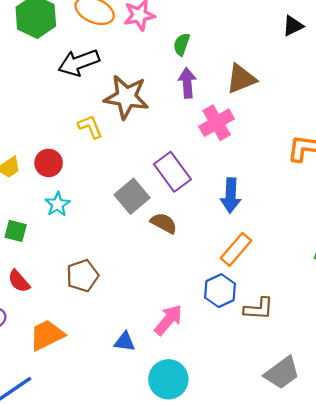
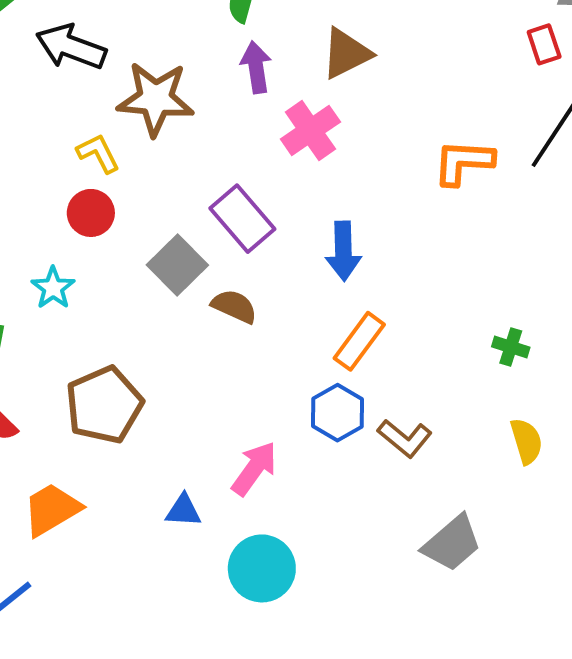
black arrow: (79, 63) -> (71, 47), turned 45
red circle: (49, 163) -> (91, 213), moved
brown pentagon: (82, 276) -> (104, 405), size x1.4
brown L-shape: (259, 309) -> (405, 438), turned 40

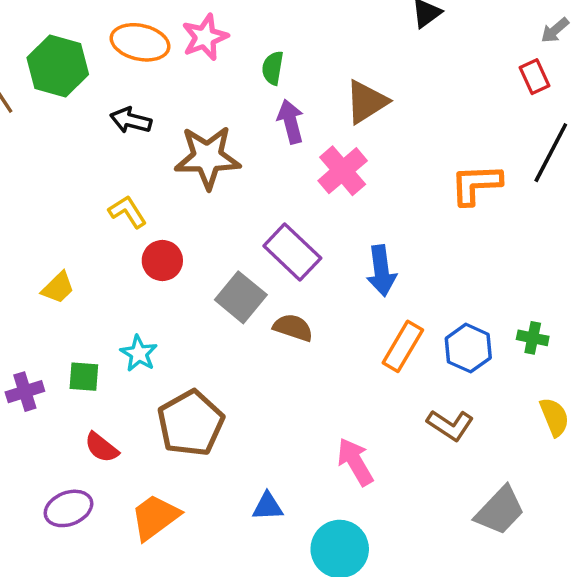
black arrow: (71, 47) -> (131, 120), size x0.7
yellow L-shape: (98, 153) -> (128, 212), moved
cyan star: (53, 288) -> (139, 353), moved
blue hexagon: (337, 413) -> (468, 348), moved
pink arrow: (254, 468) -> (355, 462), moved, turned -60

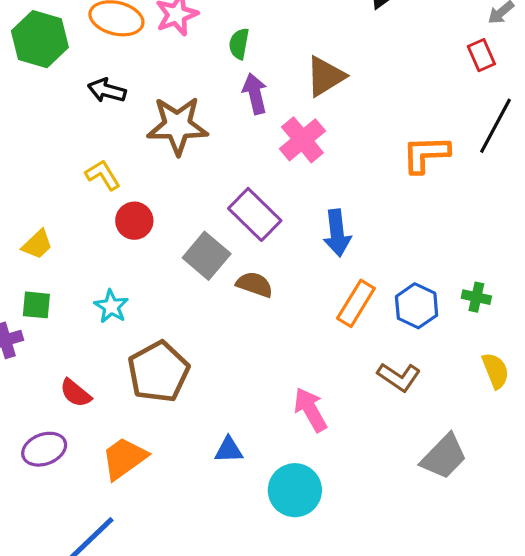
green square: (84, 377) -> (36, 305), moved

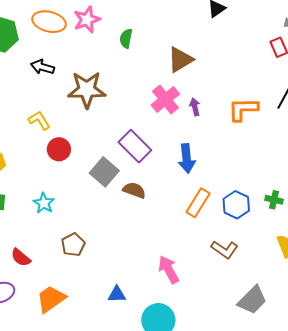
purple arrow: (255, 94) -> (195, 107), moved, size x0.7
brown pentagon: (158, 372) -> (73, 245), size x0.6

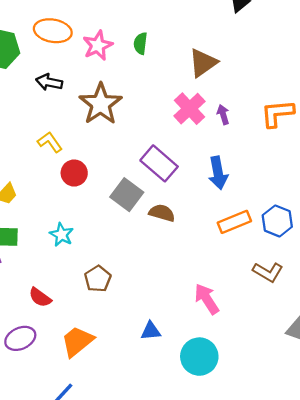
pink star: (87, 20) -> (98, 45), moved
brown star: (87, 90) -> (101, 104), turned -30
orange rectangle: (198, 203) -> (234, 222), turned 40

